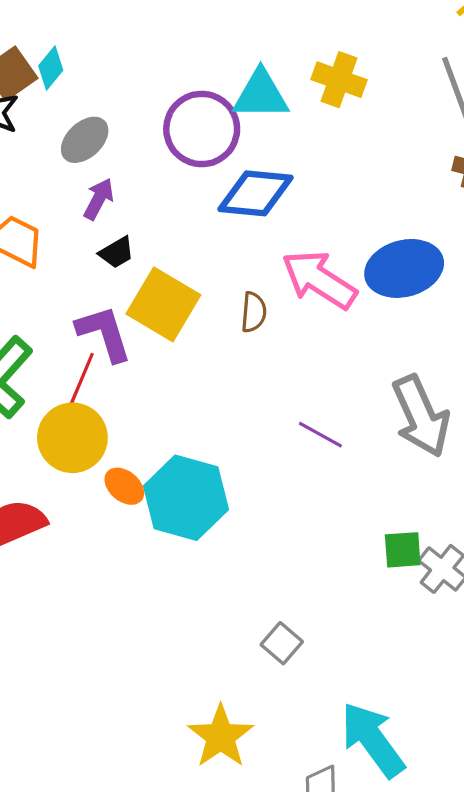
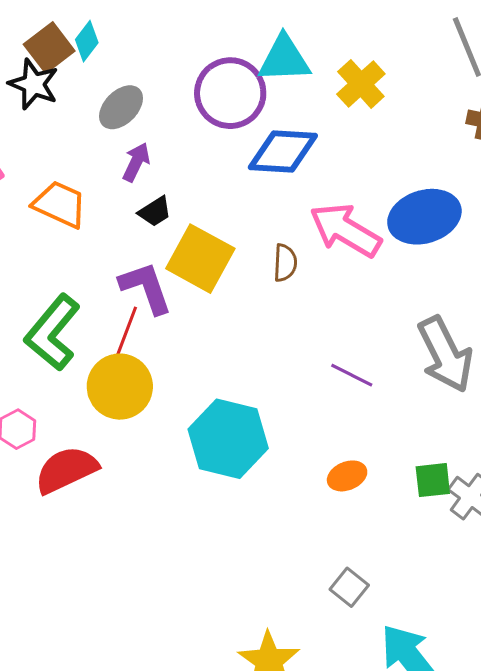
yellow cross: (339, 80) -> (361, 84), moved, turned 30
orange ellipse: (124, 486) -> (347, 476), moved, turned -60
gray square: (282, 643) -> (349, 587), moved

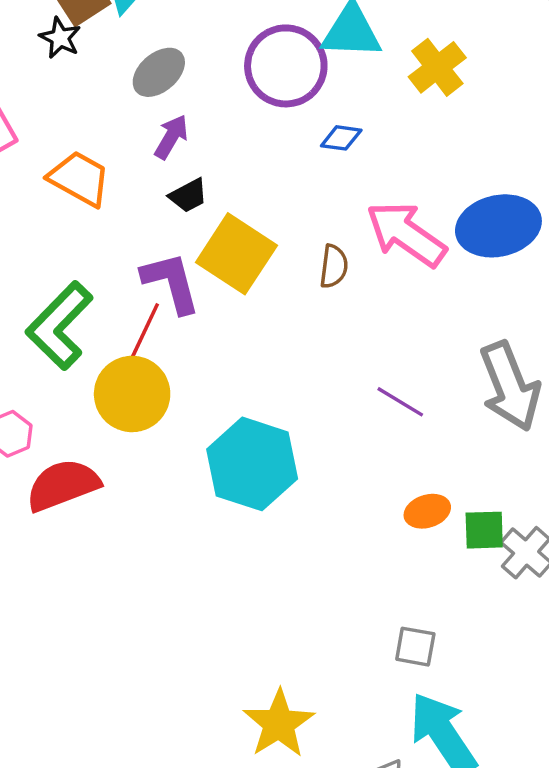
black star: (34, 84) -> (60, 38), size x0.7
blue diamond: (283, 151) -> (341, 138), size x0.5
orange ellipse: (347, 476) -> (427, 511), moved
gray square: (349, 587) -> (415, 647), moved, turned -33

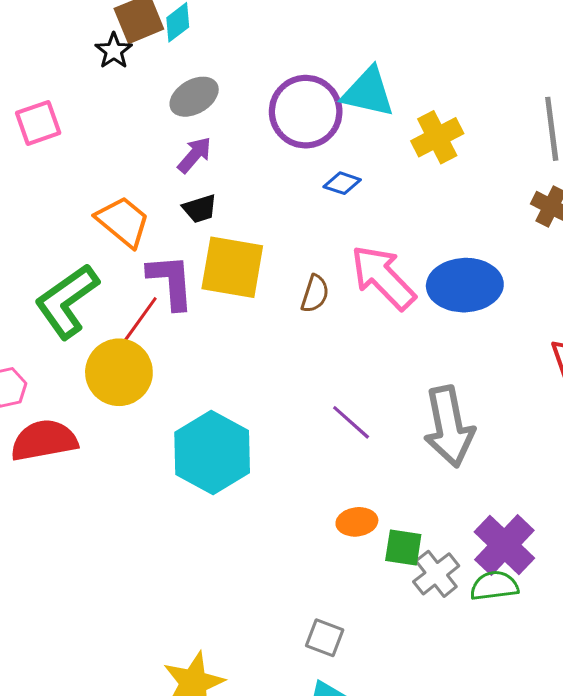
orange trapezoid: (79, 179) -> (123, 221), moved
yellow square: (236, 254) -> (232, 267), turned -34

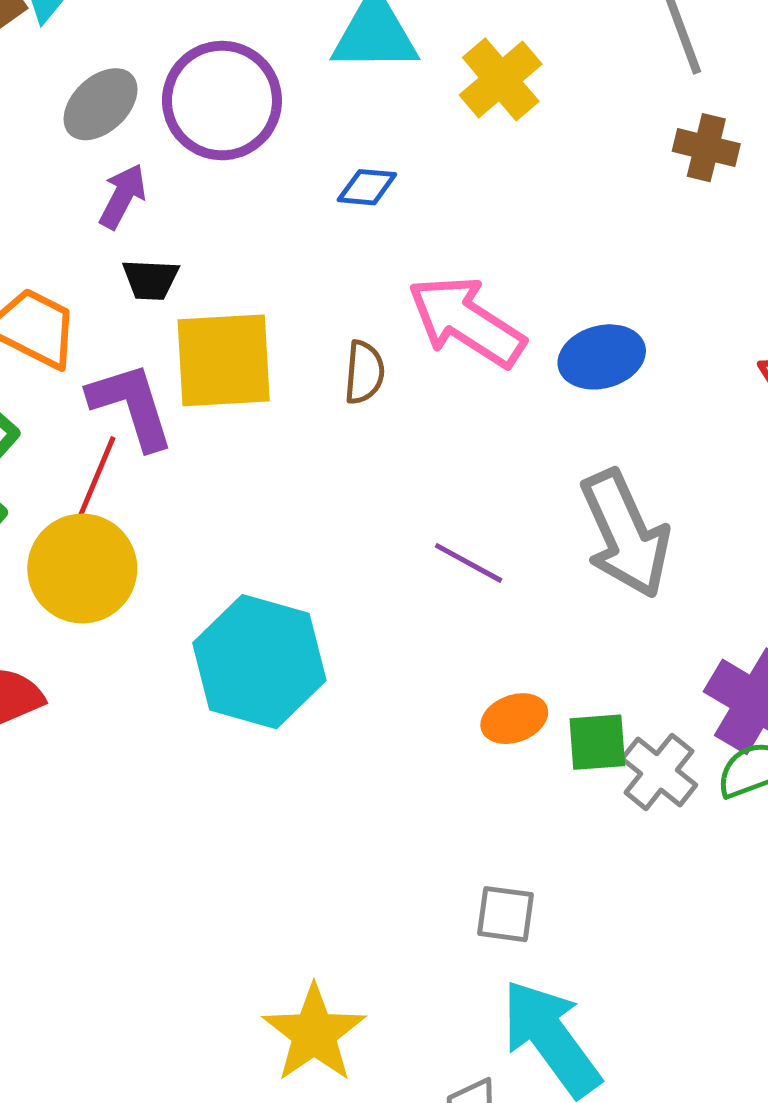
purple circle: (306, 112) -> (222, 101), moved
black trapezoid: (200, 209) -> (151, 280), turned 33
blue ellipse: (465, 285) -> (602, 357), moved, size x0.7

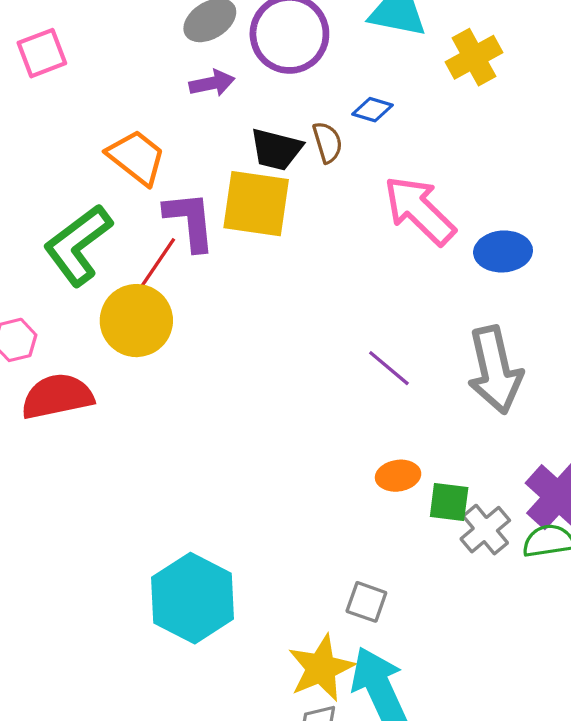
purple arrow: (122, 196) -> (212, 83), turned 39
black trapezoid: (151, 280) -> (276, 149), moved, size x1.4
brown semicircle: (364, 372) -> (328, 142), moved, turned -33
cyan hexagon: (259, 662) -> (193, 598), moved
yellow star: (314, 1033) -> (321, 668), moved

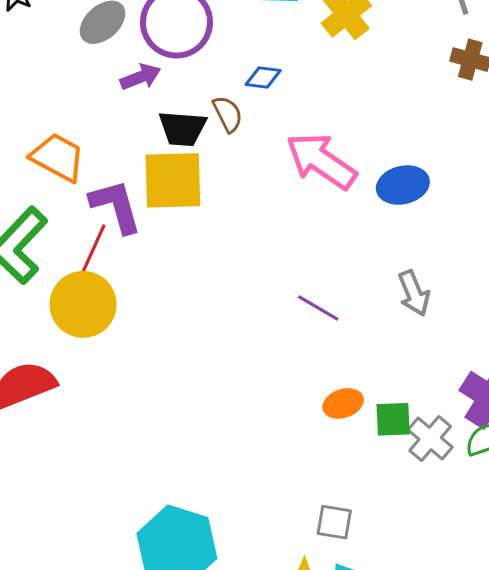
purple arrow: (212, 83) -> (141, 77), moved
gray arrow: (495, 370) -> (414, 293), size x0.6

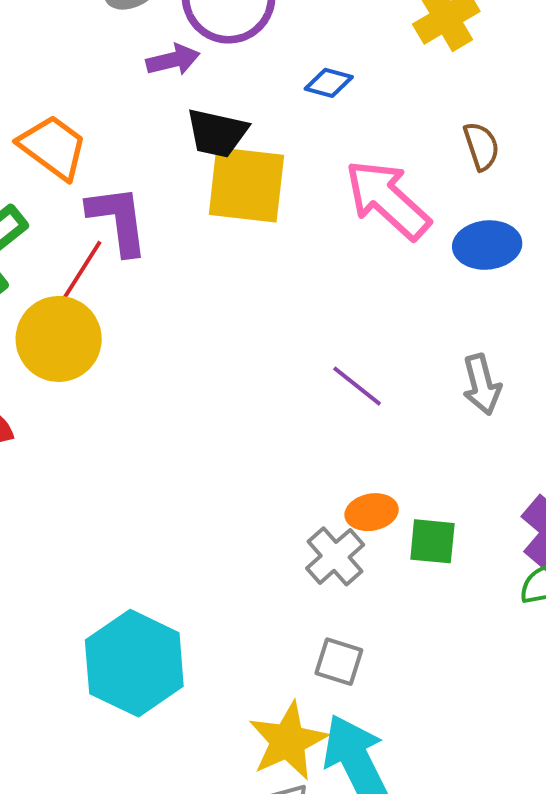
brown semicircle: (228, 114) -> (481, 146), moved
yellow square: (173, 180) -> (246, 185), moved
gray cross: (430, 438) -> (335, 556), moved

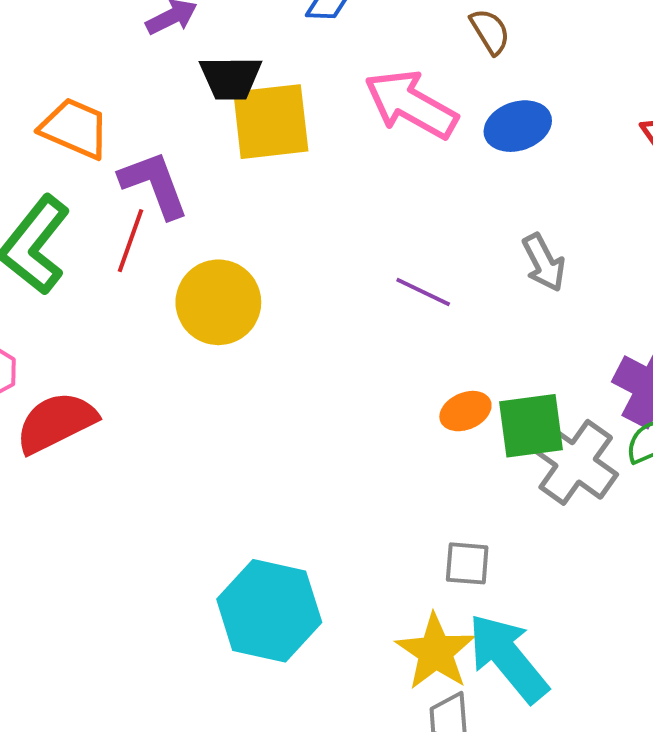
yellow circle: (59, 339) -> (218, 302), moved
green square: (432, 541) -> (531, 426), size x1.4
gray cross: (335, 556) -> (576, 462), moved, size x1.4

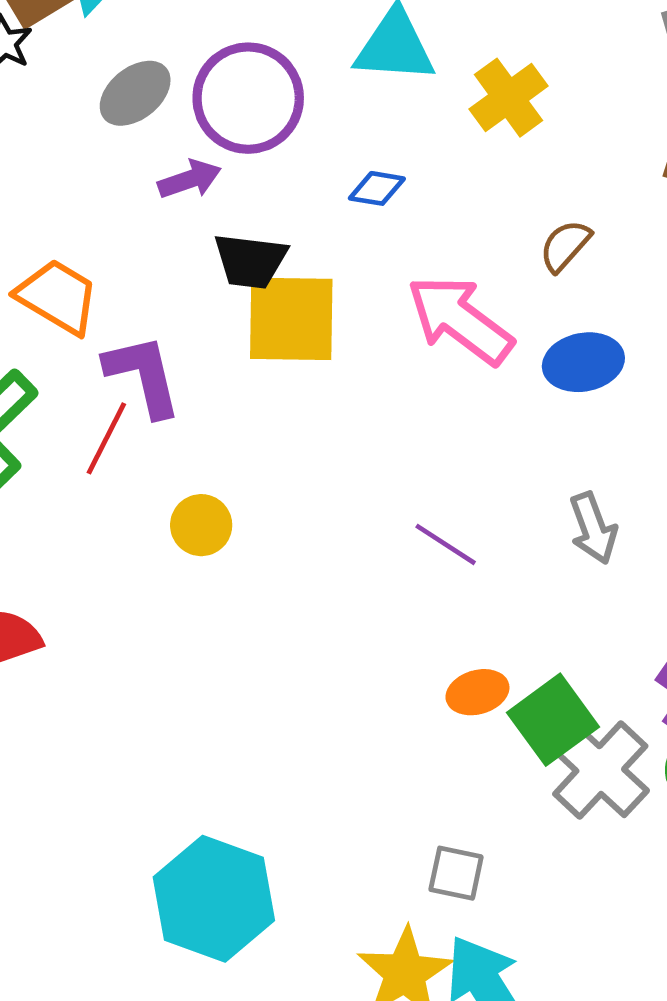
brown semicircle: (490, 31) -> (565, 246), turned -114
yellow circle: (218, 302) -> (201, 525), size x0.6
green square: (531, 426) -> (553, 720), turned -36

